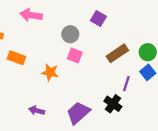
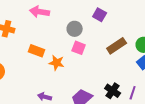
orange rectangle: (16, 58) -> (37, 51), moved
purple line: (126, 84) -> (133, 93), moved

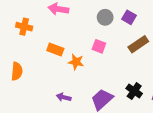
purple square: (100, 15) -> (129, 17), moved
gray circle: (75, 29) -> (105, 17), moved

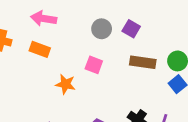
brown rectangle: (138, 44) -> (143, 62), turned 42
orange rectangle: (55, 49) -> (40, 49), moved

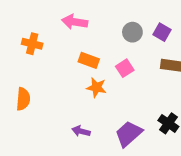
orange rectangle: (40, 49) -> (89, 60), moved
pink square: (94, 65) -> (125, 68), turned 36

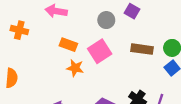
purple square: (162, 32) -> (132, 11), moved
pink square: (125, 68) -> (100, 51), size x1.5

